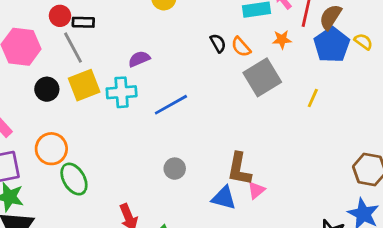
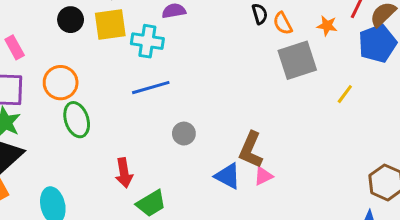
blue line: (171, 105) -> (151, 88), moved

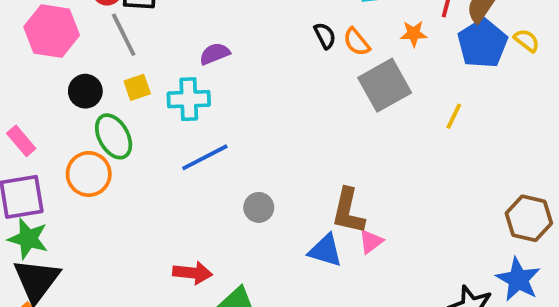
yellow square: (110, 25) -> (137, 87), size x0.6
green ellipse: (77, 120) -> (114, 136), moved
red arrow: (124, 173) -> (192, 273), turned -64

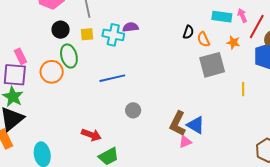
black semicircle: (325, 36) -> (188, 32), turned 32
cyan cross: (189, 99) -> (113, 35), moved
yellow line: (454, 116) -> (243, 89), turned -40
pink rectangle: (21, 141) -> (20, 56), moved
blue triangle: (325, 250) -> (196, 125), moved

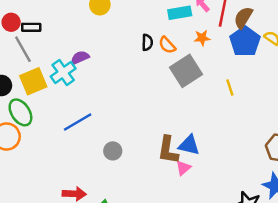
yellow square: (87, 34) -> (33, 81), size x1.6
cyan cross: (113, 35) -> (63, 73), turned -30

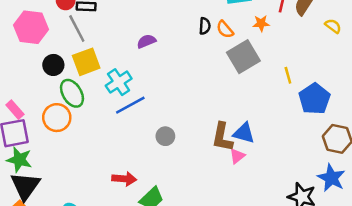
blue pentagon: (245, 41) -> (315, 99), moved
purple semicircle: (80, 58) -> (146, 41), moved
cyan cross: (63, 73) -> (119, 82), moved

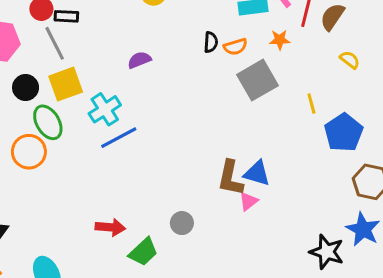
yellow semicircle: (333, 26) -> (350, 60), moved
orange semicircle: (225, 29) -> (235, 47), turned -66
gray circle: (165, 136) -> (182, 223), moved

